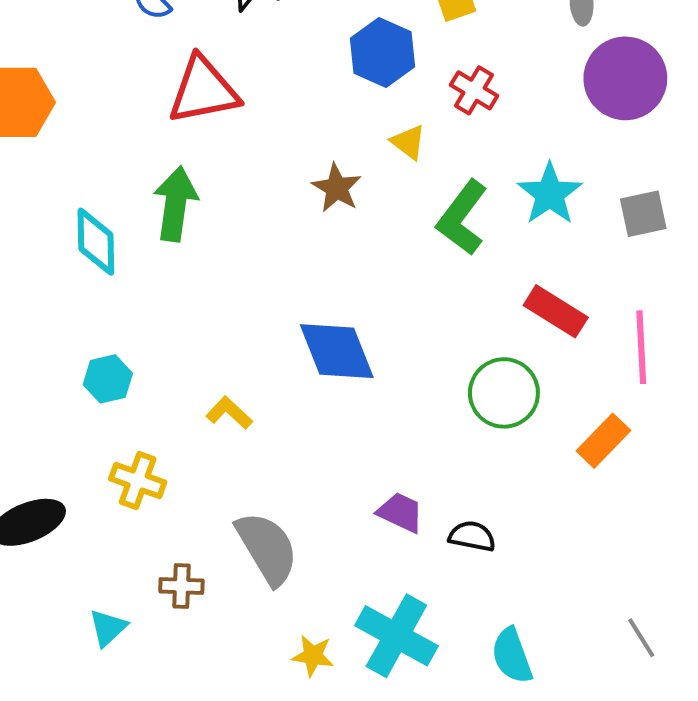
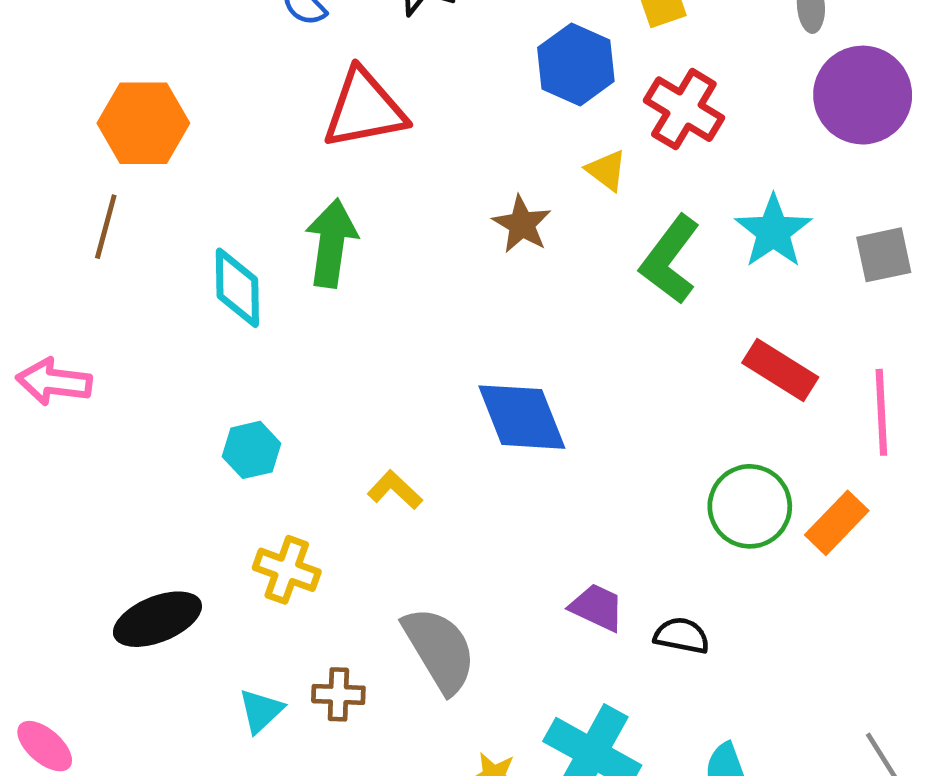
red cross: (474, 90) -> (684, 109), size x1.4
green circle: (504, 393) -> (750, 506), moved
cyan triangle: (108, 628) -> (261, 711), moved

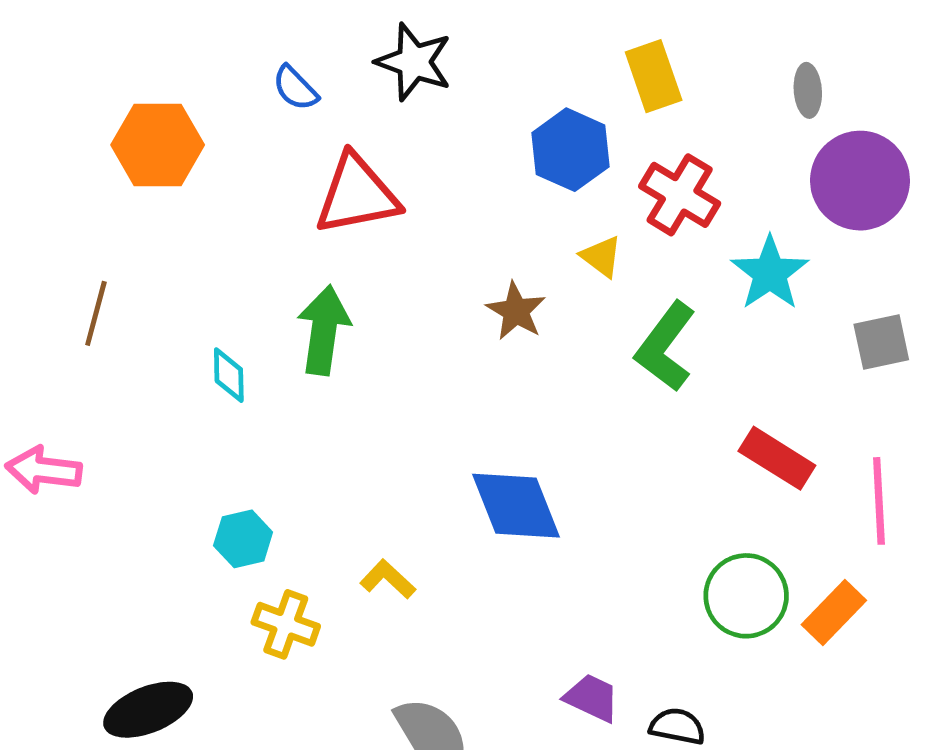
orange hexagon: (143, 123) -> (158, 145), moved
cyan star: (773, 231) -> (770, 273), moved
cyan diamond: (237, 288) -> (229, 375), size x0.7
yellow cross: (287, 570) -> (286, 624), moved

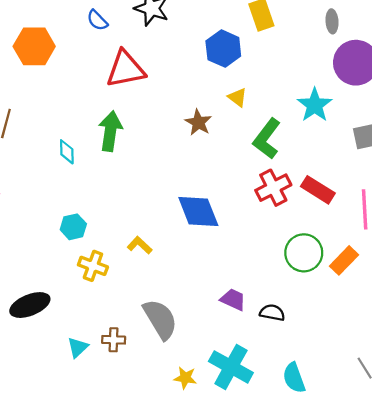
red cross: (680, 195) -> (273, 188), moved, turned 32

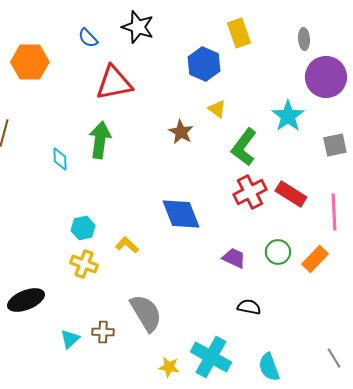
cyan hexagon: (73, 227) -> (83, 228), moved
green circle: (304, 253) -> (278, 252), size x0.7
purple trapezoid: (233, 300) -> (234, 258), moved

